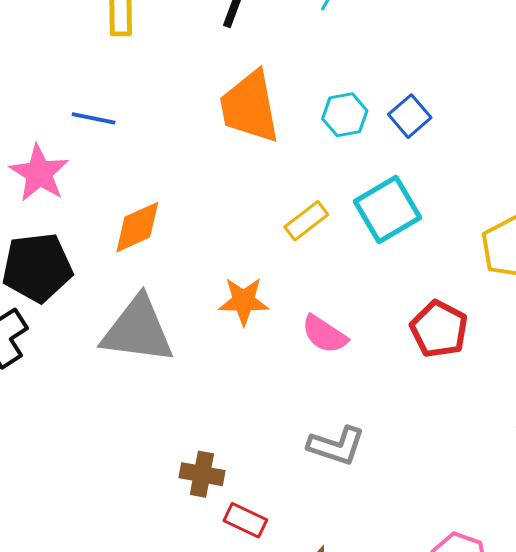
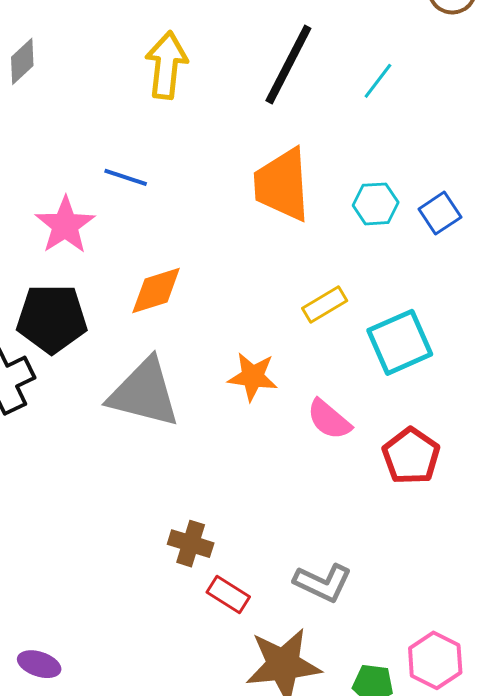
cyan square: (387, 209) -> (400, 342), moved
red pentagon: (439, 329) -> (411, 456), moved
gray L-shape: (336, 446) -> (323, 583), moved

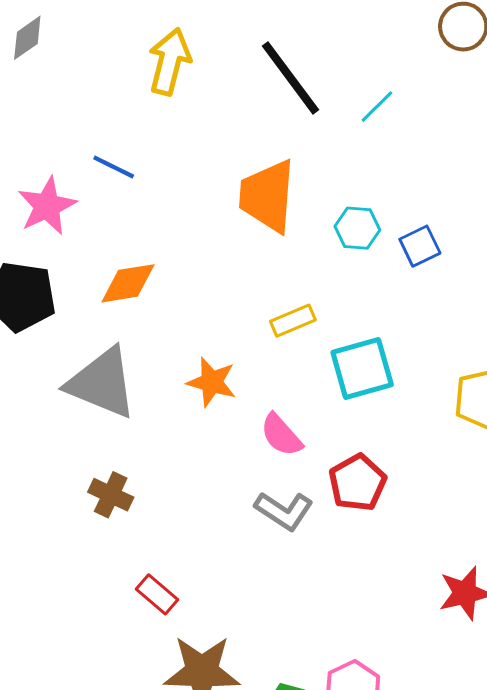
black line: (288, 64) -> (291, 78), turned -72
brown cross: (191, 544) -> (111, 495), moved
gray L-shape: (323, 583) -> (284, 511), moved

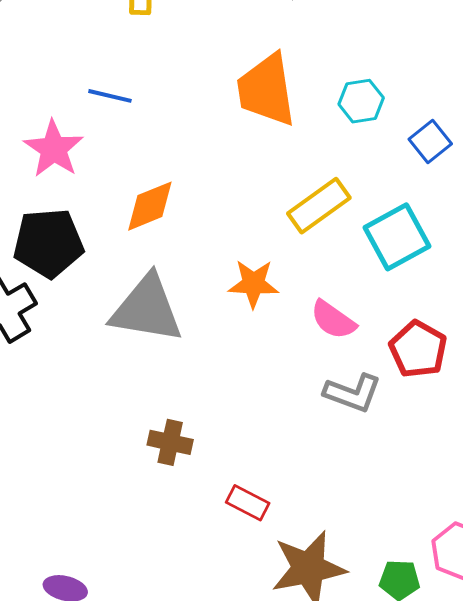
blue square: (420, 246) -> (430, 141), moved
yellow rectangle: (293, 321) -> (319, 206), size x1.4
brown cross: (111, 495) -> (170, 442), moved

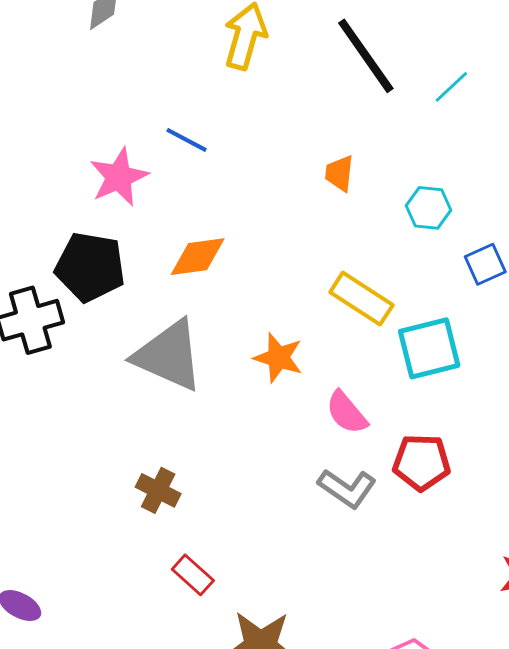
orange trapezoid: (266, 90) -> (339, 173), size x0.5
yellow rectangle: (319, 206) -> (361, 299), turned 54
red pentagon: (418, 349) -> (421, 462), turned 30
red rectangle: (248, 503) -> (193, 575), moved

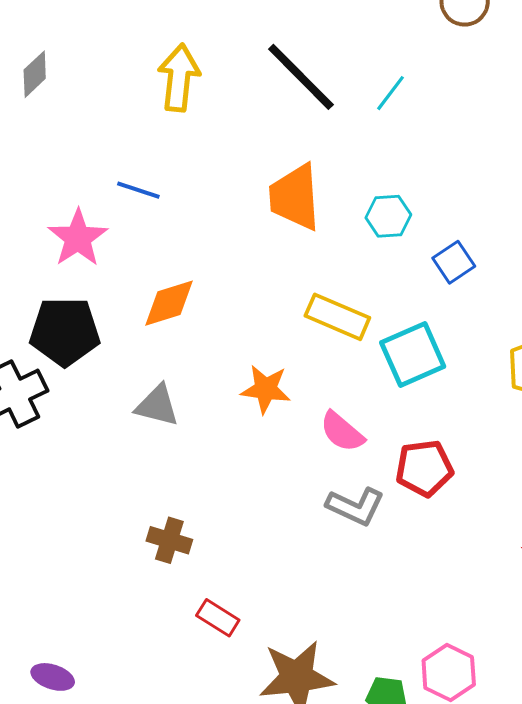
orange trapezoid: (339, 173) -> (295, 197), size x1.8
gray triangle: (169, 356) -> (157, 406), size x0.6

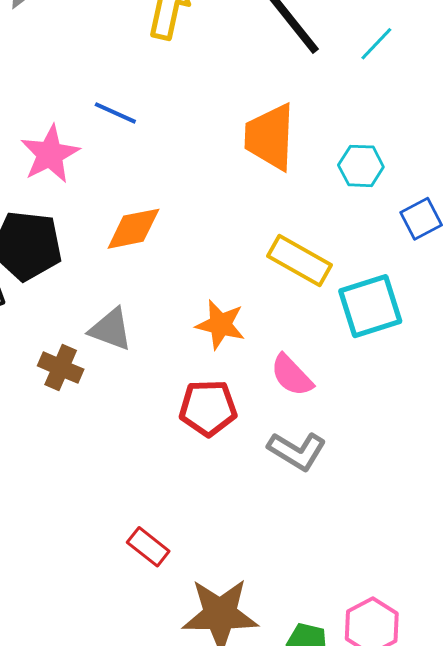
red pentagon: (424, 468) -> (208, 408), moved
brown cross: (169, 540) -> (61, 368), moved

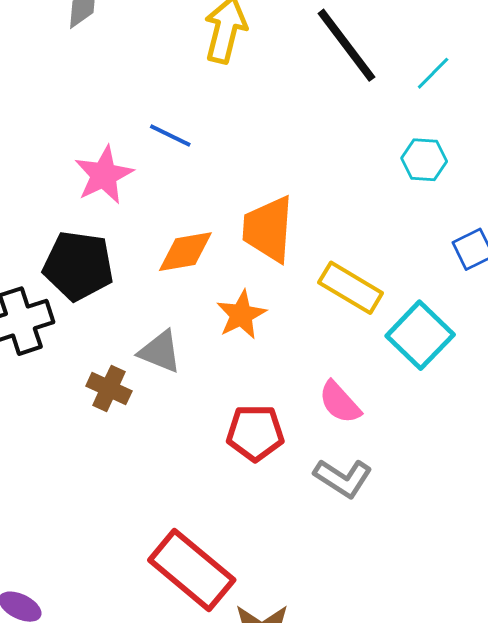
orange trapezoid: (270, 137) -> (268, 229), moved
cyan hexagon: (361, 166) -> (424, 160), moved
cyan square: (370, 306) -> (420, 335), turned -30
orange star: (220, 325) -> (241, 315), moved, turned 30
red rectangle: (148, 547) -> (192, 570), size x2.0

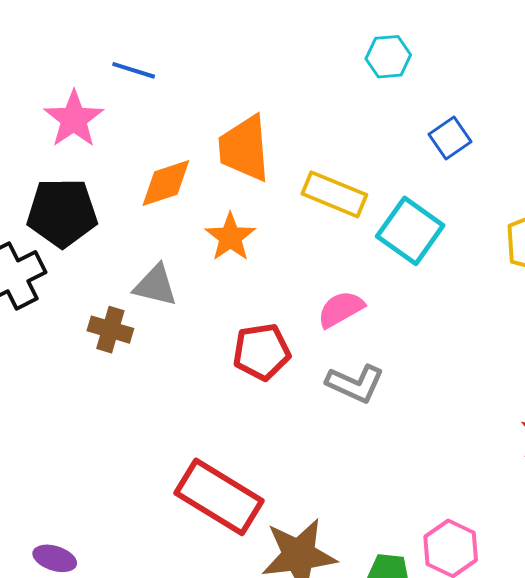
pink semicircle: (340, 402) -> (341, 309), turned 111

